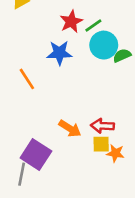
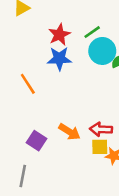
red star: (71, 22) -> (59, 35), moved
purple square: (36, 155) -> (37, 141), moved, size x0.7

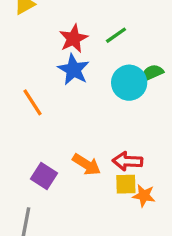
cyan circle: (102, 51) -> (129, 83), moved
blue star: (59, 59) -> (73, 70), turned 30

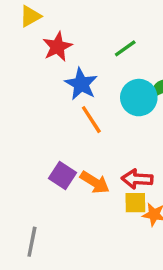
red star: (73, 38) -> (57, 47), moved
orange line: (33, 102) -> (91, 120), moved
purple square: (44, 176) -> (62, 176), moved

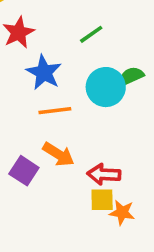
orange line: (91, 120) -> (55, 111), turned -64
orange arrow: (95, 182) -> (58, 154), moved

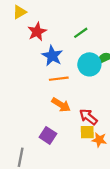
purple square: (24, 171) -> (48, 135), moved
red arrow: (104, 174) -> (88, 117), turned 36

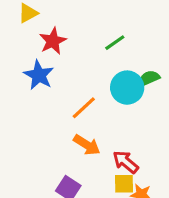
blue star: (52, 56) -> (39, 75), moved
orange line: (59, 79) -> (84, 108), turned -36

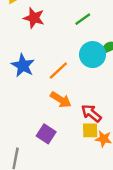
red star: (53, 41) -> (34, 18), turned -30
blue star: (39, 75) -> (23, 66), moved

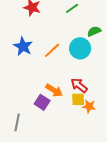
cyan circle: (93, 55) -> (80, 48), moved
orange arrow: (61, 100) -> (54, 90), moved

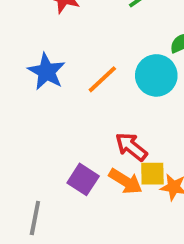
red arrow: (79, 85) -> (131, 147), moved
orange arrow: (54, 90) -> (125, 181), moved

